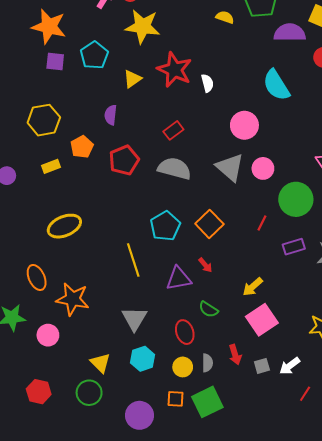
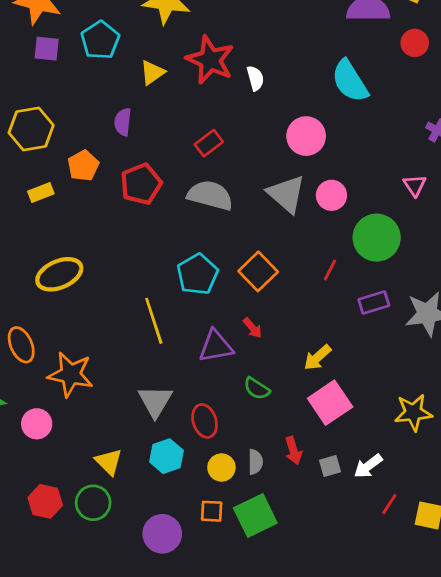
red ellipse: (185, 332) -> (205, 421), moved
red hexagon: (39, 392) -> (45, 501), moved

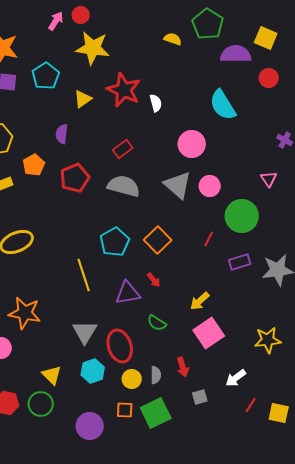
red ellipse: (205, 421) -> (120, 346), size x1.4
gray square: (330, 466) -> (200, 397), moved

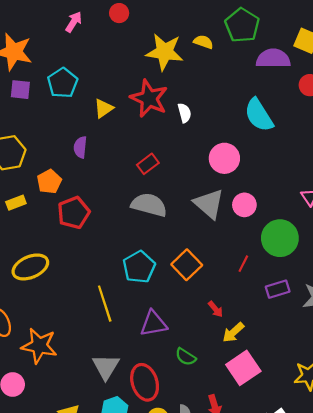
red circle: (81, 15) -> (119, 13), moved
yellow star: (93, 48) -> (165, 52), moved
red pentagon: (75, 178) -> (74, 213), moved
red arrow: (154, 280) -> (216, 309), moved

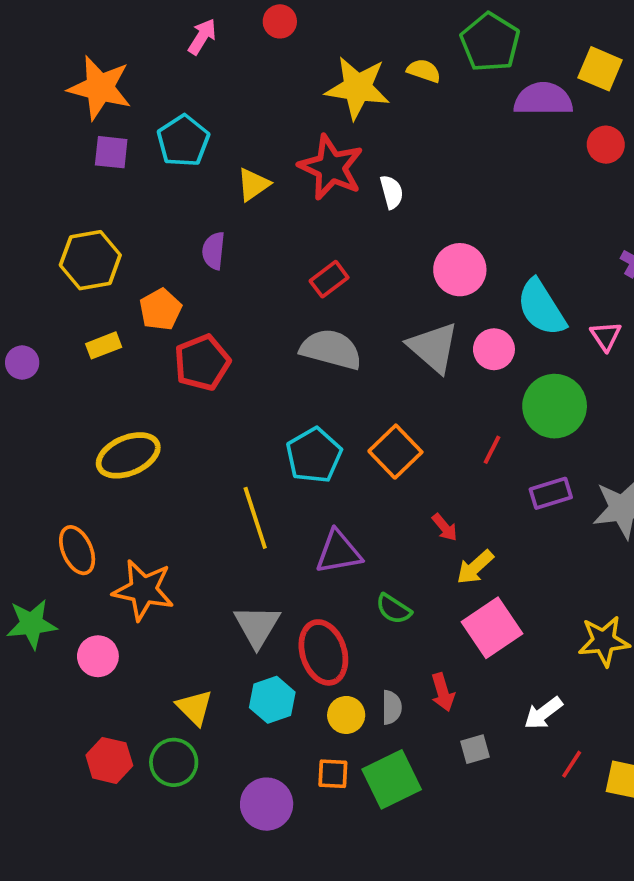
cyan semicircle: (259, 115) -> (541, 308), moved

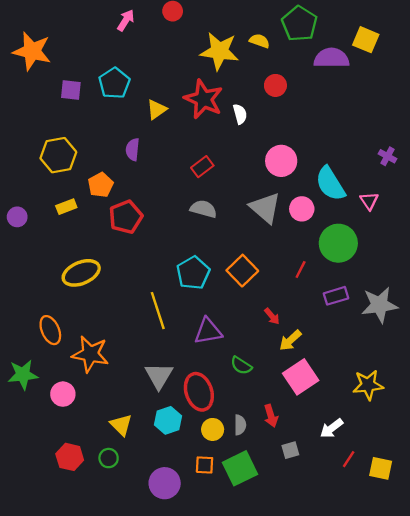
orange star: (100, 88) -> (32, 51), moved
red circle: (606, 145) -> (275, 85), moved
gray semicircle: (331, 349) -> (203, 209), size x0.7
green circle: (174, 762) -> (109, 458), size x0.7

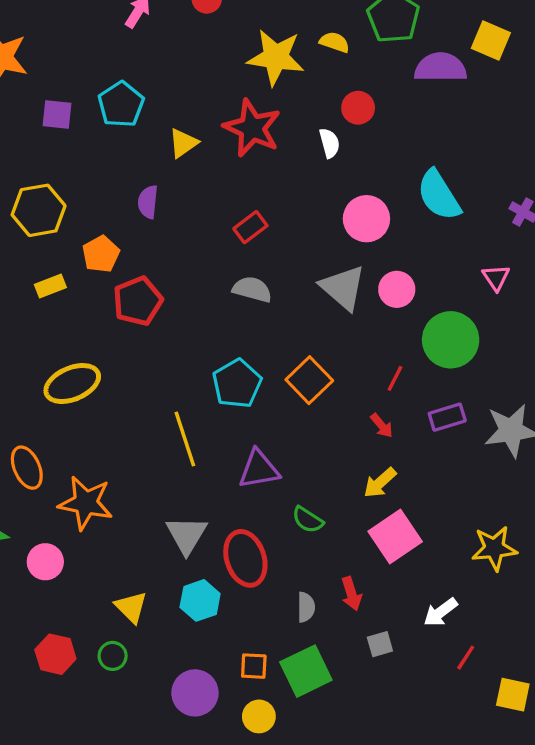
white semicircle: (240, 114) -> (329, 143), moved
cyan semicircle: (330, 184) -> (439, 195), moved
red arrow: (272, 316) -> (382, 426), moved
yellow circle: (213, 429) -> (259, 716), moved
yellow square: (381, 468) -> (513, 695), moved

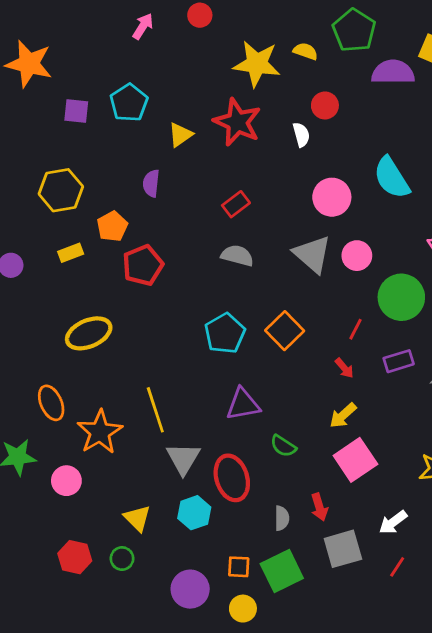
yellow line: (185, 439) -> (155, 410), moved
orange star: (86, 503) -> (100, 432), turned 30
gray square: (380, 644) -> (343, 549), size x1.8
red line: (466, 658) -> (397, 567), moved

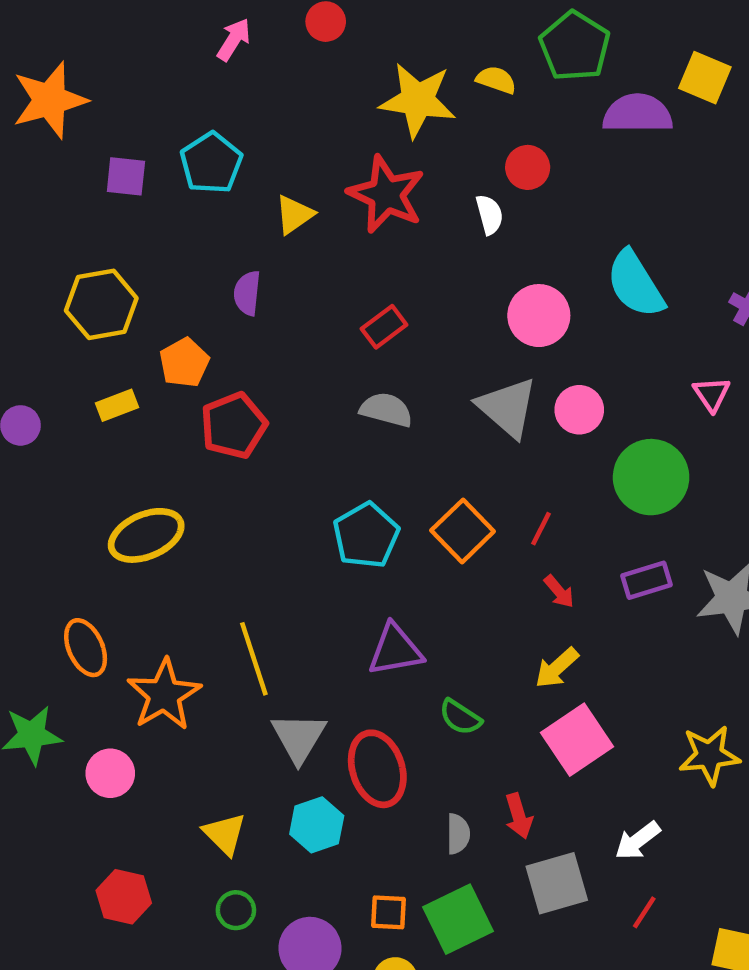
orange star: (29, 64) -> (50, 100), turned -30
red line: (355, 329) -> (541, 529), moved
green circle: (122, 559) -> (236, 910), moved

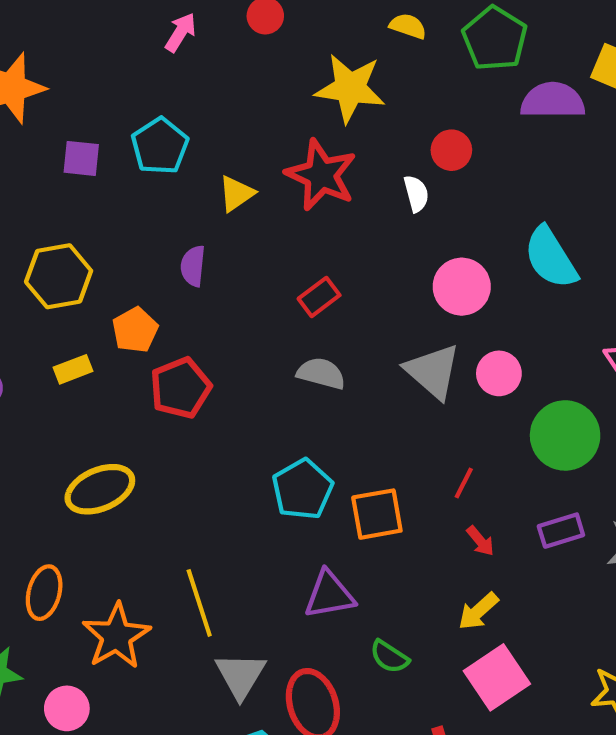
yellow semicircle: (496, 80) -> (408, 26), moved
orange square: (463, 531) -> (377, 514), moved, turned 34
orange ellipse: (86, 648) -> (44, 593), turned 39

